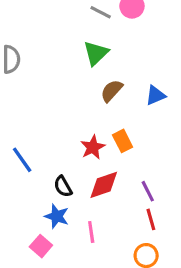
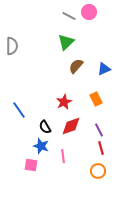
orange rectangle: (123, 141) -> (96, 99), moved
pink square: (41, 246) -> (31, 165), turned -32

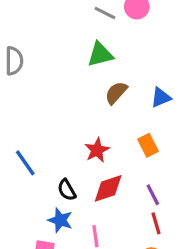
green triangle: (66, 42) -> (100, 54), turned 30

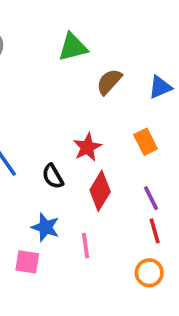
green triangle: (100, 54) -> (73, 47), moved
red diamond: (108, 188) -> (100, 191), turned -40
black semicircle: (67, 190) -> (53, 176), moved

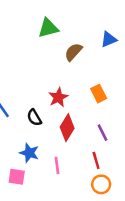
blue triangle: (160, 87) -> (109, 39), moved
red line: (155, 231) -> (96, 160), moved

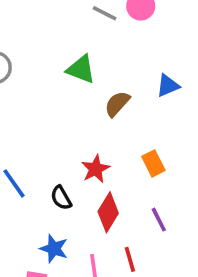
green triangle: (48, 28) -> (81, 69), turned 35
red line: (96, 160) -> (130, 259), moved

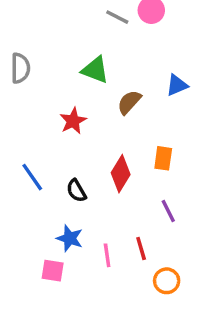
orange rectangle: (153, 163) -> (163, 158), turned 35
red star: (95, 169) -> (73, 121), moved
red diamond: (108, 212) -> (121, 174), moved

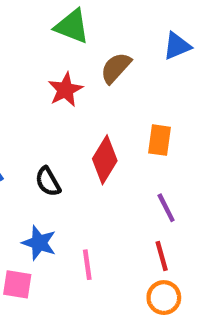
red star: (73, 121) -> (65, 90), moved
red line: (141, 248) -> (162, 256), moved

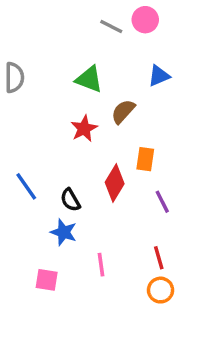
blue triangle: (177, 46) -> (159, 76), moved
orange rectangle: (159, 140) -> (145, 159), moved
purple line: (166, 208) -> (162, 202), moved
blue star: (39, 243) -> (64, 232), moved

